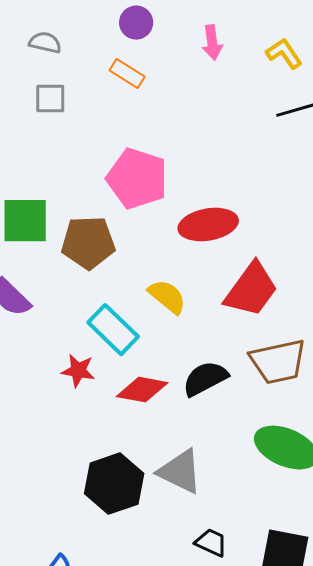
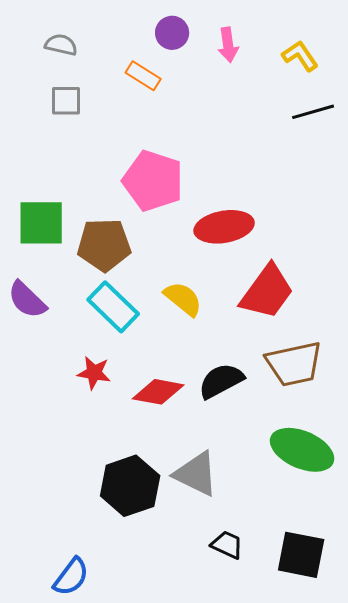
purple circle: (136, 23) -> (172, 33), moved
cyan rectangle: (113, 330) -> (113, 307), moved

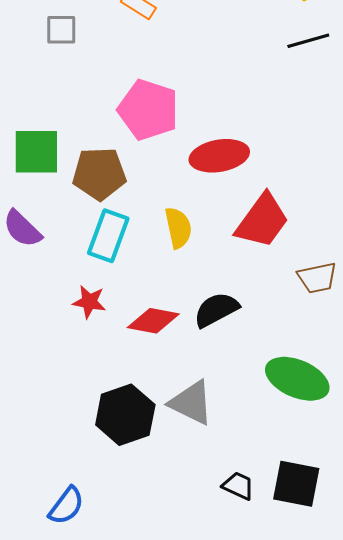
yellow semicircle: (183, 299) -> (178, 228), turned 39
cyan rectangle: (113, 307) -> (108, 236), turned 66
brown trapezoid: (294, 364) -> (317, 278), moved, size x0.7
black trapezoid: (227, 545) -> (238, 486), moved

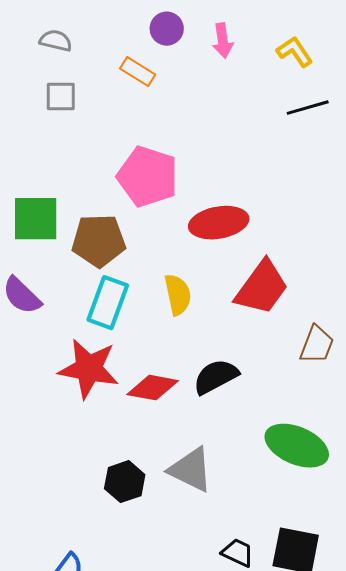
brown trapezoid: (317, 278) -> (317, 345), turned -57
red star: (89, 302) -> (89, 369), size x1.8
black hexagon: (125, 415) -> (125, 482), size x0.7

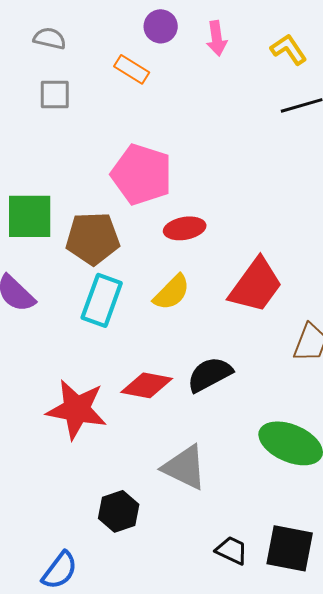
red ellipse: (219, 223) -> (185, 228), moved, size x0.7
yellow semicircle: (178, 295) -> (172, 292), turned 57
red star: (89, 369) -> (77, 409), moved
black hexagon: (125, 482) -> (119, 511), moved

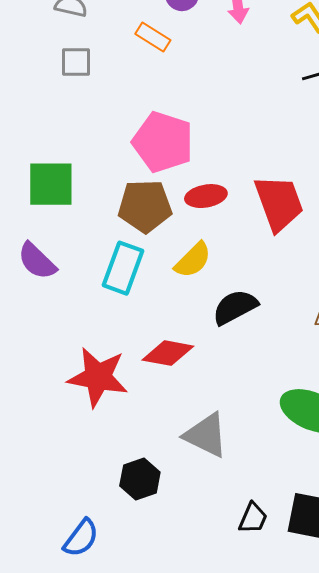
brown pentagon: (93, 238) -> (145, 206), moved
red trapezoid: (256, 285) -> (279, 203), moved, turned -56
black semicircle: (210, 374) -> (235, 307), moved
black trapezoid: (232, 550) -> (253, 518), turned 88

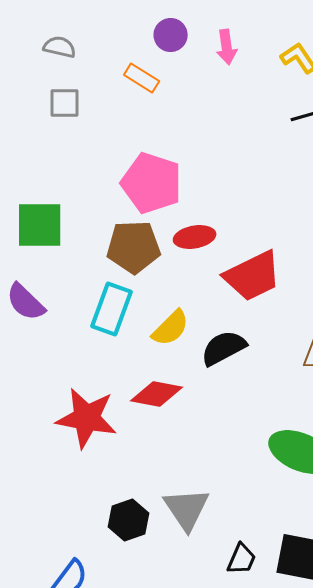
red trapezoid: (279, 203) -> (253, 276), moved, turned 84
yellow semicircle: (193, 260) -> (171, 328), moved
gray triangle: (206, 435) -> (187, 509), moved, turned 30

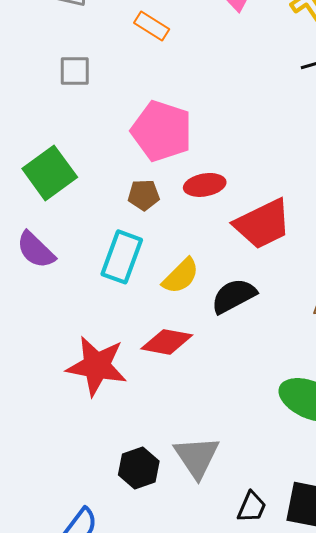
gray square: (65, 103) -> (75, 71), moved
green square: (40, 225) -> (50, 173), turned -36
brown pentagon: (134, 247) -> (144, 195), size x0.6

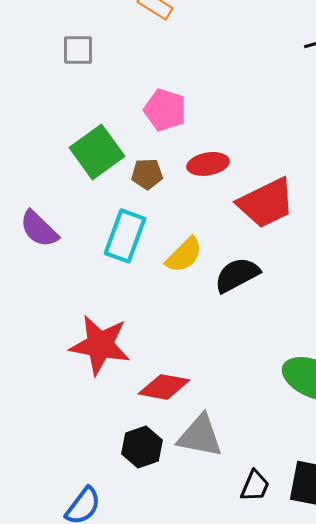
pink pentagon: (162, 131) -> (165, 110), size x0.7
green square: (50, 173) -> (97, 152), moved
red diamond: (167, 342) -> (164, 387), moved
gray triangle: (197, 457) -> (200, 436), turned -45

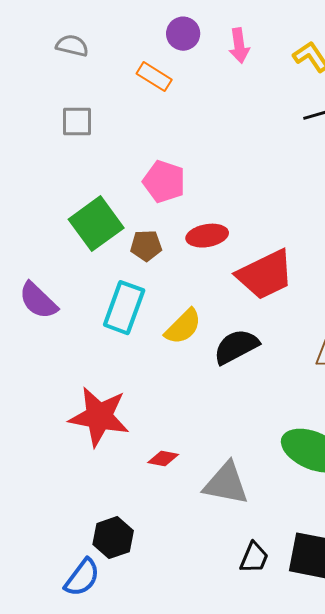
red diamond: (164, 387) -> (163, 459), size x0.6
gray triangle: (200, 436) -> (226, 484), moved
black hexagon: (142, 447) -> (113, 538), moved

